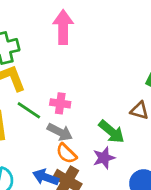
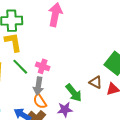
gray arrow: (60, 132) -> (38, 86), turned 60

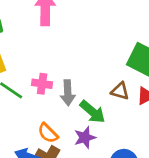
gray arrow: (38, 86) -> (68, 93), moved

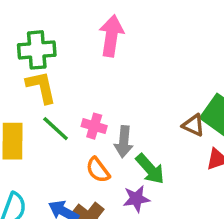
brown triangle: (120, 91) -> (193, 125), moved
orange semicircle: (48, 133) -> (98, 170), moved

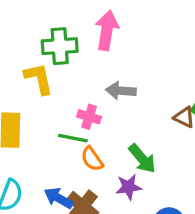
green cross: (37, 50) -> (60, 46), moved
green line: (56, 129) -> (73, 138), moved, turned -32
gray arrow: (124, 142) -> (121, 91), moved, turned 88

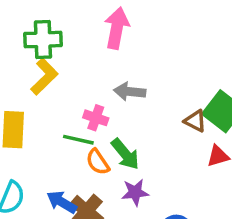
green cross: (60, 46) -> (43, 40), moved
yellow L-shape: (39, 79) -> (44, 77), turned 56
green arrow: (142, 159) -> (125, 154), moved

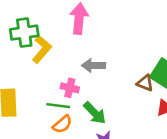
yellow L-shape: (44, 77) -> (42, 49), moved
orange semicircle: (98, 162) -> (62, 124), moved, turned -90

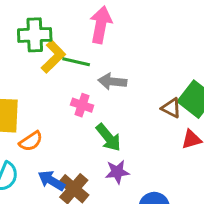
green line: (58, 106) -> (76, 62), moved
orange semicircle: (62, 124) -> (31, 141), moved

